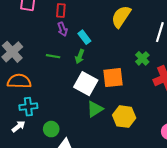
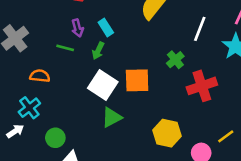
purple arrow: (62, 29) -> (77, 28), moved
orange semicircle: (19, 81) -> (40, 76), moved, size x0.7
cyan cross: (28, 107) -> (29, 108), turned -36
yellow hexagon: (124, 117) -> (167, 133), moved

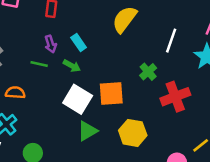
green arrow: (98, 51) -> (72, 66), turned -84
yellow hexagon: (167, 133) -> (133, 133), moved

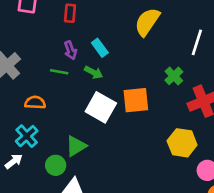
green triangle: (87, 131) -> (76, 146), moved
yellow hexagon: (133, 133) -> (182, 143), moved

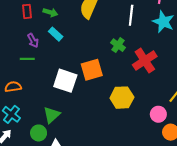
green arrow: (94, 72) -> (50, 12), moved
yellow hexagon: (182, 143) -> (122, 98), moved

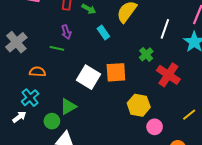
cyan rectangle: (56, 34) -> (103, 32), moved
red cross: (145, 61) -> (168, 75), turned -35
pink circle: (158, 114) -> (155, 127), moved

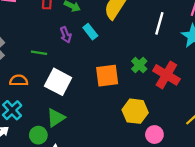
purple arrow: (66, 32) -> (66, 35), moved
green cross: (146, 54) -> (139, 65), moved
white square: (88, 77) -> (58, 82), moved

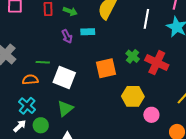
cyan rectangle: (90, 32) -> (88, 32), turned -48
green line: (39, 53) -> (43, 62), moved
green circle: (38, 135) -> (41, 125), moved

